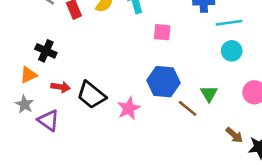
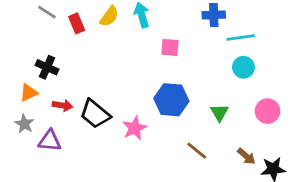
brown line: (188, 108) -> (197, 151), moved
purple triangle: (49, 120) -> (50, 141), turned -30

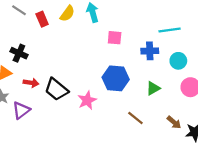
blue cross: (214, 15) -> (150, 51), moved
cyan circle: (243, 67) -> (178, 61), moved
green triangle: (219, 112) -> (153, 88), turned 32
purple triangle: (50, 141) -> (21, 110), turned -42

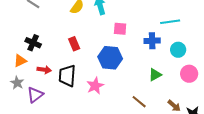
red rectangle: (42, 19) -> (74, 44), moved
blue hexagon: (116, 78) -> (110, 58), moved
black trapezoid: (56, 89) -> (67, 76), turned 55

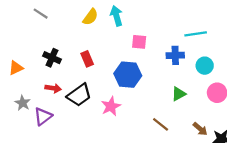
black cross: (33, 43) -> (52, 58), moved
orange triangle: (20, 61) -> (16, 68), moved
black trapezoid: (67, 76) -> (79, 95), turned -130

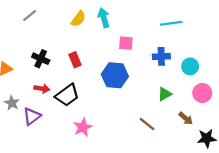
gray line: (41, 14) -> (30, 15), turned -72
cyan line: (196, 34) -> (171, 23), moved
pink star: (111, 106) -> (83, 127), moved
brown arrow: (200, 129) -> (186, 118), moved

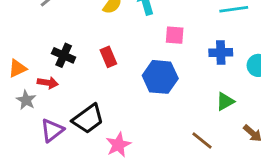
red arrow: (42, 89) -> (48, 83), moved
black trapezoid: (67, 95) -> (88, 119), moved
gray star: (12, 103) -> (26, 100), moved

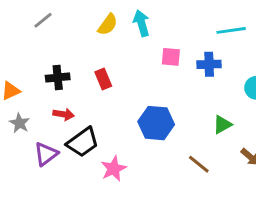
blue cross: (221, 52) -> (209, 64), moved
black cross: (64, 55) -> (58, 78), turned -30
blue hexagon: (160, 77) -> (156, 123), moved
red arrow: (48, 83) -> (64, 114), moved

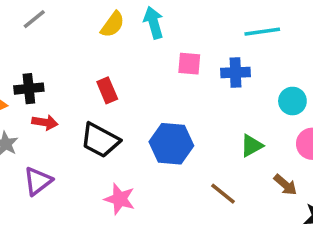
black cross: (58, 78) -> (29, 89), moved
red arrow: (64, 114) -> (45, 122), moved
black trapezoid: (83, 142) -> (100, 140), moved, turned 64
pink star: (114, 169) -> (120, 199), turned -30

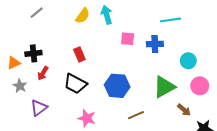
red arrow: (45, 122) -> (43, 73), turned 112
green triangle: (252, 146) -> (164, 87), size x1.6
brown line: (223, 194) -> (136, 115), moved, turned -63

